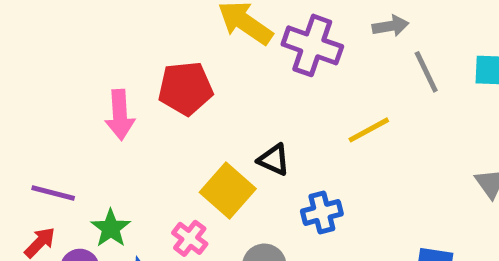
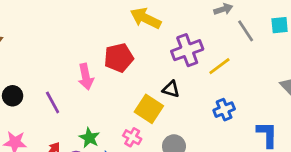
purple cross: (312, 45) -> (187, 50), moved, turned -32
purple line: (53, 193) -> (53, 102), moved, turned 55
blue cross: (322, 212) -> (224, 110), moved

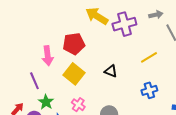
purple cross: (187, 50) -> (124, 24), moved
purple line: (53, 102) -> (34, 81), moved
yellow square: (149, 109) -> (74, 74), moved

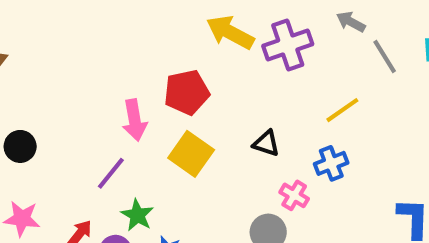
gray arrow: (156, 15) -> (351, 22), turned -136
purple line: (34, 81) -> (111, 173), turned 66
blue cross: (149, 90) -> (331, 163), moved
pink cross: (78, 105) -> (294, 195), moved

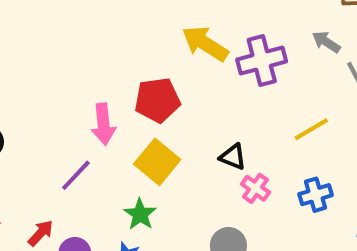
blue cross: (331, 163) -> (316, 195), moved
pink cross: (294, 195) -> (256, 188), moved
green star: (137, 215) -> (140, 214), moved

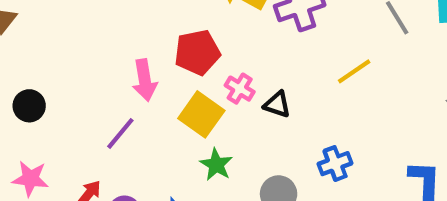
pink cross: (256, 188) -> (240, 89), moved
blue cross: (316, 195) -> (335, 164), moved
green star: (140, 214) -> (216, 165), moved

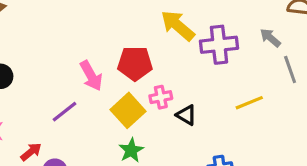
pink arrow: (145, 80) -> (91, 76), turned -32
pink cross: (240, 89) -> (161, 97), turned 35

